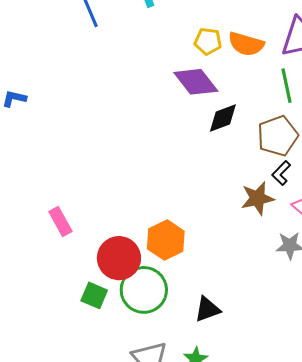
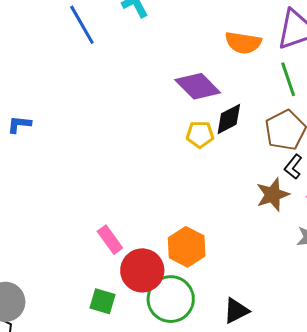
yellow pentagon: (208, 41) -> (200, 134), moved
pink rectangle: (60, 221) -> (110, 240), moved
green square: (94, 295) -> (102, 301), moved

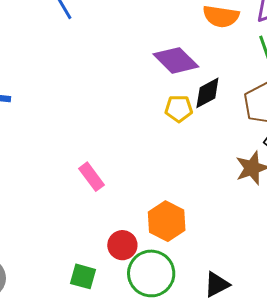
pink rectangle: (110, 240) -> (92, 177), moved
red circle: (142, 270) -> (122, 245), size x0.7

